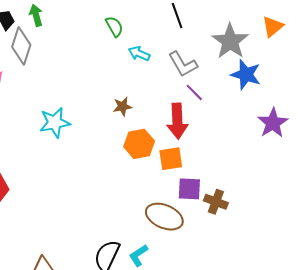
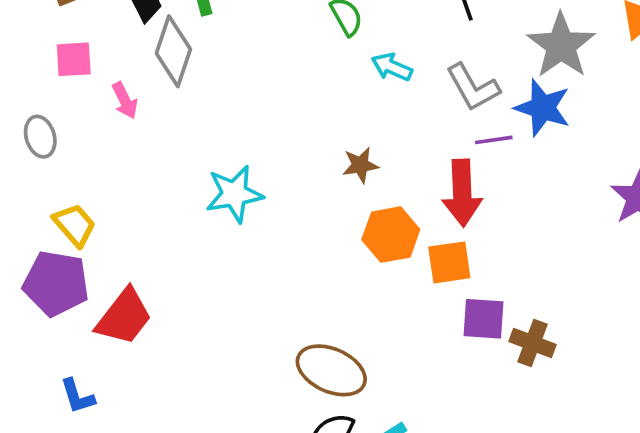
blue star: (246, 75) -> (543, 108), moved
purple line: (194, 92) -> (494, 140), turned -54
brown ellipse: (164, 217) -> (331, 370), moved

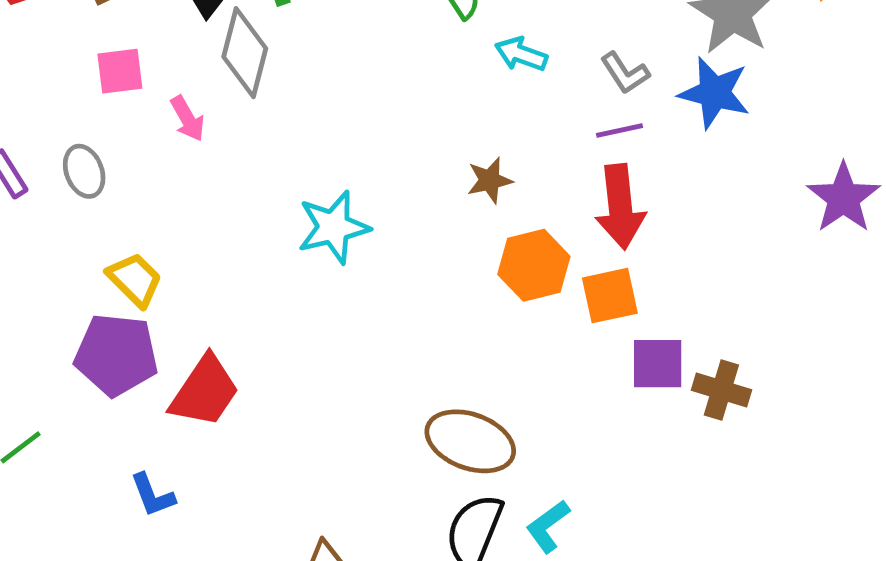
gray L-shape: (473, 87) -> (625, 73), size x0.7
purple line: (494, 140) -> (619, 131), moved

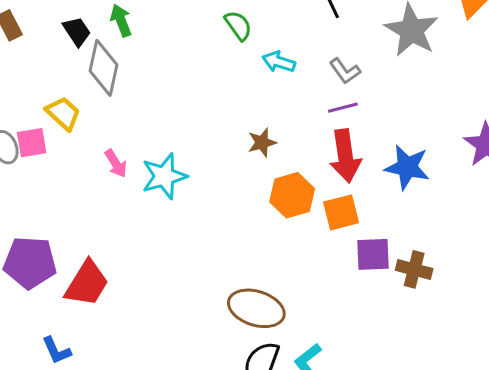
pink square: (120, 71) -> (32, 143), moved
blue star: (714, 93) -> (407, 167), moved
pink arrow: (188, 119) -> (116, 163), moved
yellow trapezoid: (135, 280) -> (63, 113), moved

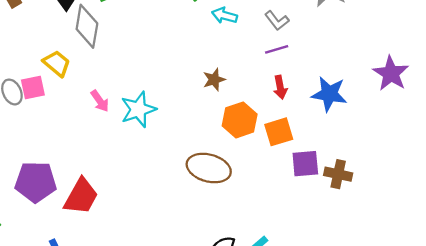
red arrow: (345, 156) -> (280, 87), size x0.6
brown ellipse: (256, 308) -> (209, 168), moved

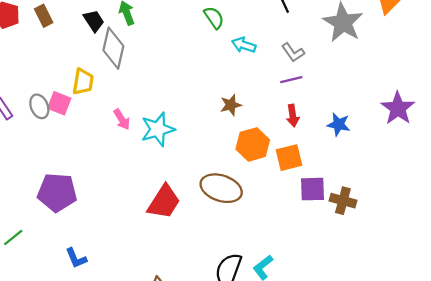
yellow trapezoid: (57, 63) -> (83, 82), turned 56
pink square: (33, 88) -> (59, 103), turned 30
blue star: (329, 94) -> (339, 124), size x0.7
red trapezoid: (81, 196) -> (164, 202), moved

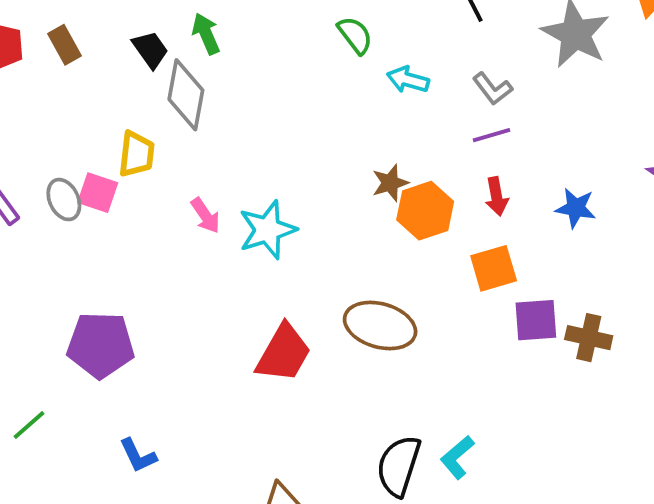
orange hexagon: (253, 144) -> (425, 211), moved

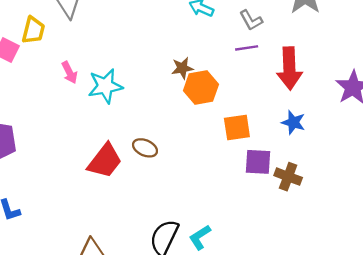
red arrow: (497, 196) -> (289, 68), moved, size x1.8
blue star: (576, 208) -> (293, 122), moved
brown ellipse: (380, 325) -> (145, 148), moved, size x0.6

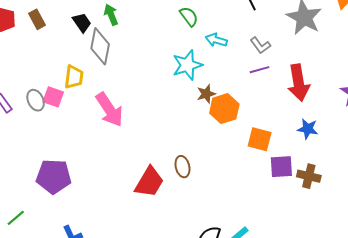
pink arrow: (69, 73) -> (109, 110), size x1.8
cyan star: (105, 86) -> (187, 65), moved
orange square: (237, 127) -> (260, 139), turned 30
brown ellipse: (145, 148) -> (182, 167), turned 60

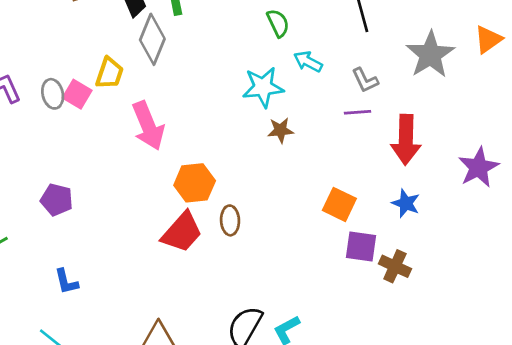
orange hexagon: (224, 109) -> (195, 183), moved
purple pentagon: (54, 176) -> (57, 200), size x0.7

